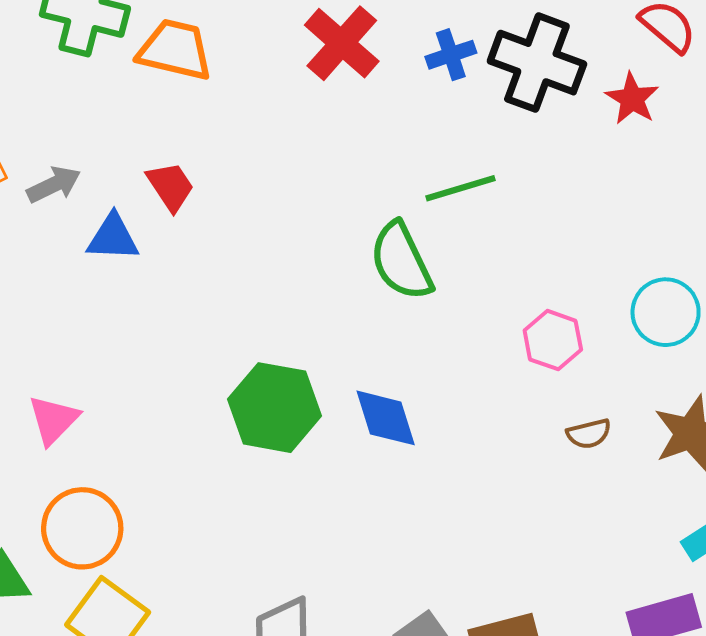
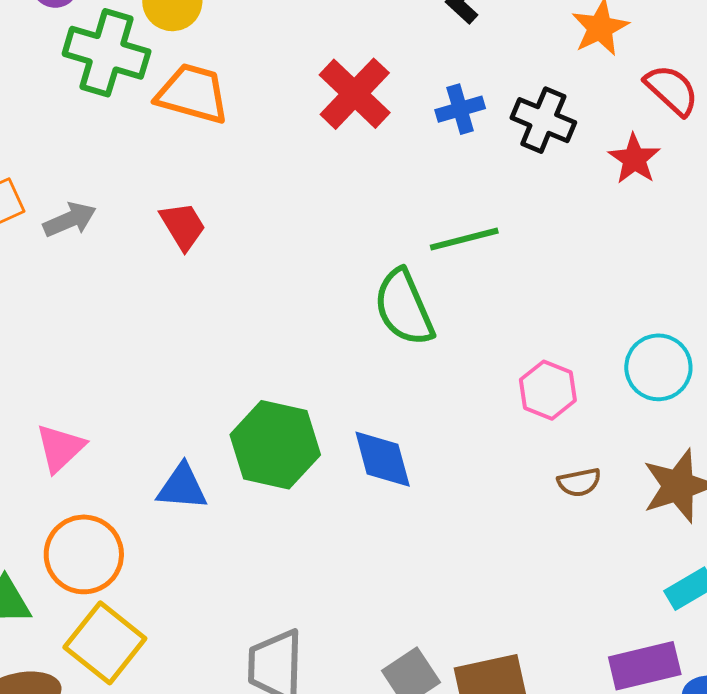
black cross: (537, 63) -> (543, 120), size x0.7
blue triangle: (113, 237) -> (182, 487), moved

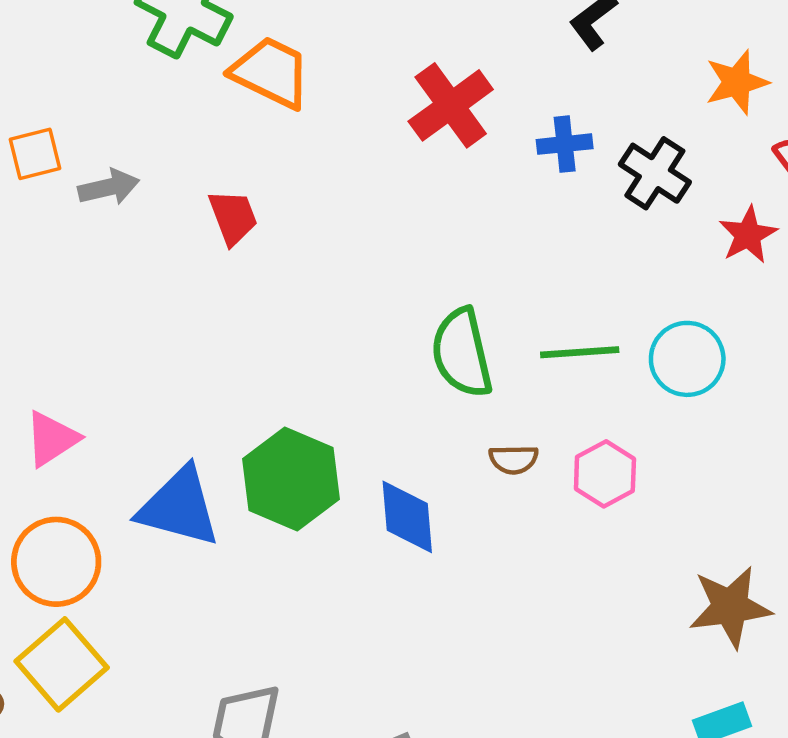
green line: (464, 239) -> (580, 352), moved
cyan circle: (658, 367) -> (687, 359), moved
brown semicircle: (579, 482) -> (514, 459), moved
blue triangle: (182, 487) -> (179, 507), size x1.5

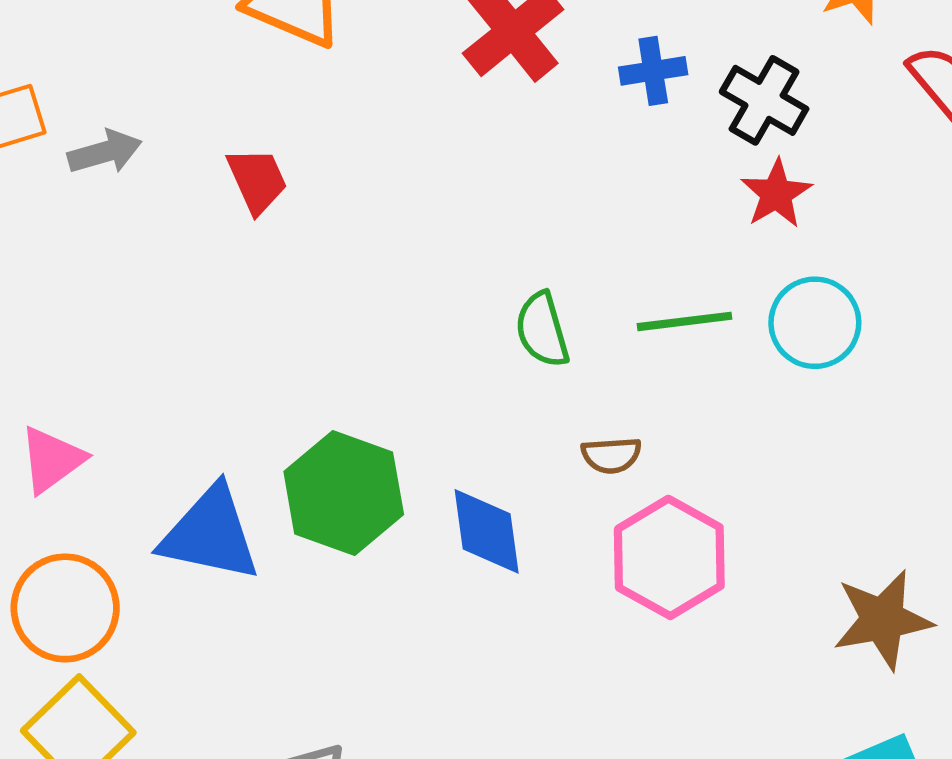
red star: (748, 235) -> (776, 194), moved
green semicircle: (462, 353) -> (542, 330), size x0.7
pink hexagon: (605, 474) -> (669, 557), moved, size x1.5

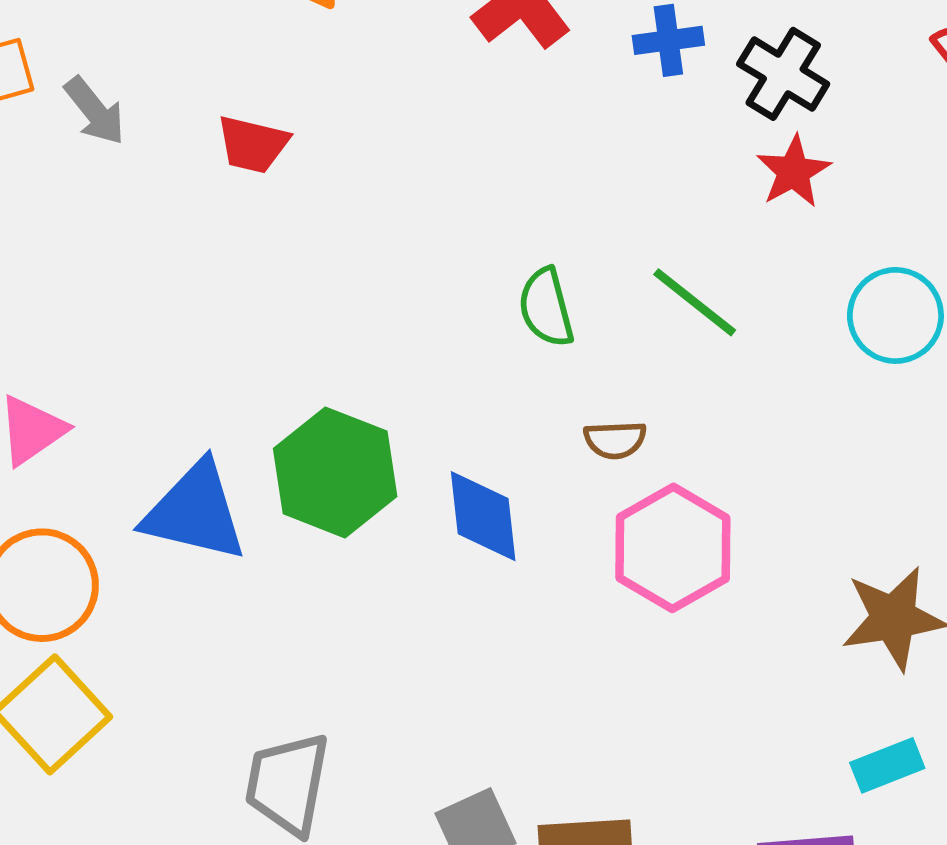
gray arrow: (105, 152) -> (95, 111), turned 66
red trapezoid: (257, 180) -> (253, 144), turned 126
green line: (685, 321) -> (695, 302), turned 44
cyan circle: (815, 323) -> (895, 315), moved

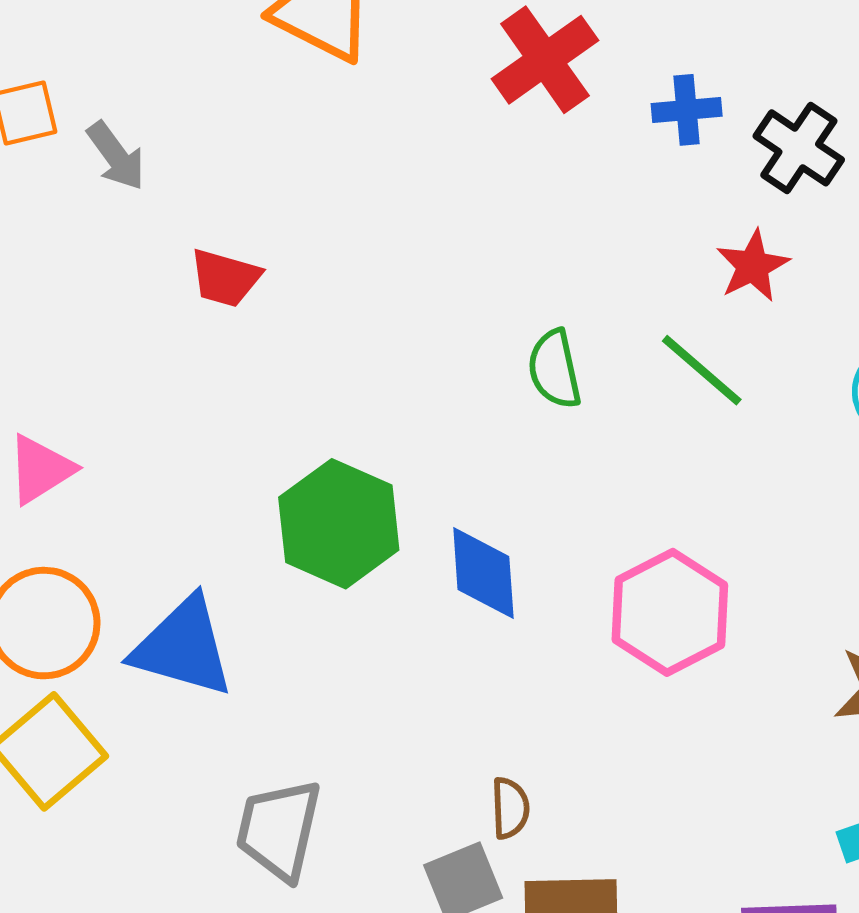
red trapezoid: (253, 144) -> (225, 278), moved
red star: (794, 172) -> (753, 266), moved
brown semicircle: (615, 440) -> (510, 808), moved, turned -92
blue triangle: (195, 512) -> (183, 647), moved

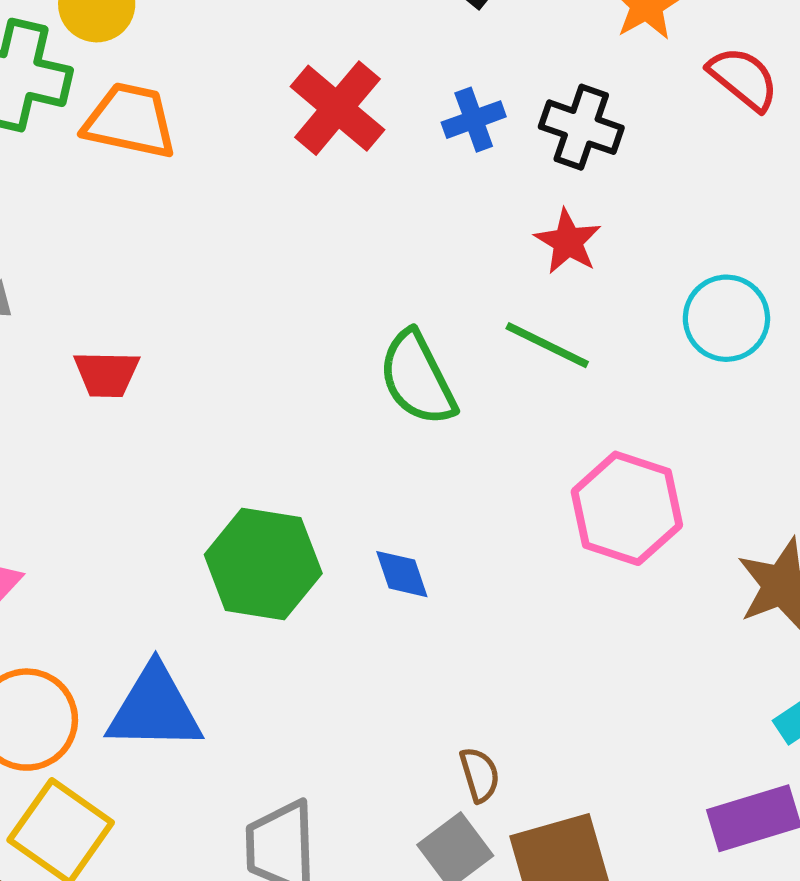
green semicircle: (554, 369) -> (417, 378), size x1.4
blue diamond: (483, 573) -> (402, 574), size x0.7
pink hexagon: (670, 612) -> (627, 508), moved

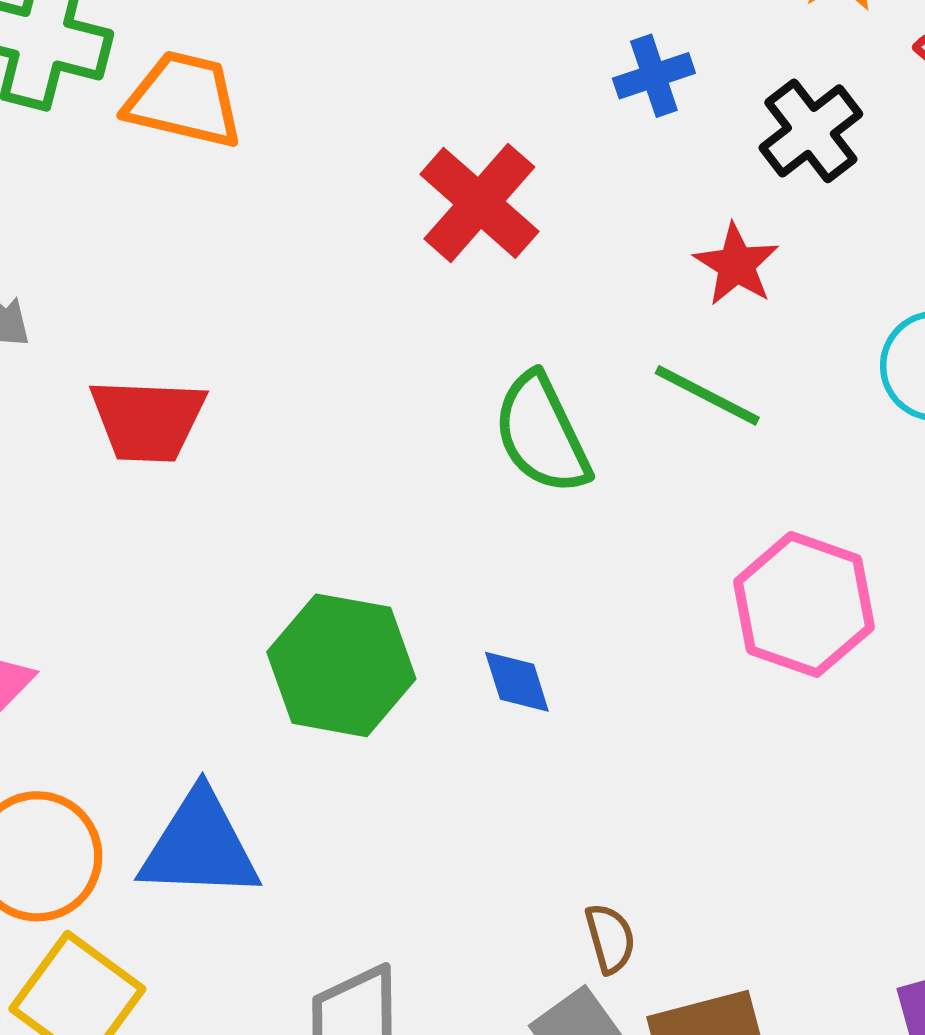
red cross: (337, 108) -> (479, 203), moved
blue cross: (474, 120) -> (654, 76), moved
black cross: (581, 127) -> (811, 131), moved, turned 32
red trapezoid: (107, 374) -> (148, 420), size x1.4

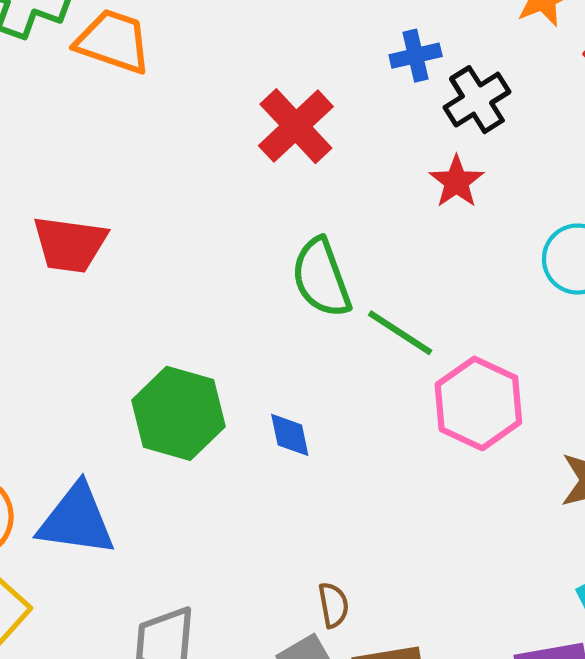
black cross: (811, 131) -> (477, 100), moved
green line: (707, 395) -> (400, 333), moved

